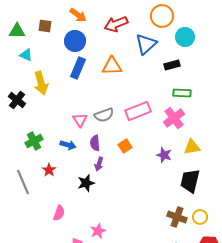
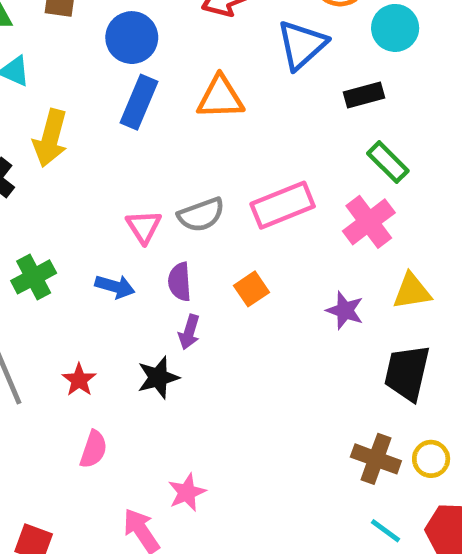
yellow arrow: (41, 83) -> (50, 138), turned 30
green rectangle: (182, 93) -> (388, 162), turned 42
red star: (49, 170) -> (79, 380), moved

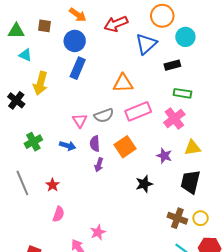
orange triangle: (220, 97) -> (123, 83), moved
green rectangle: (388, 162) -> (182, 93), turned -36
orange square: (251, 289) -> (125, 147), size x1.5
black star: (158, 378) -> (144, 184), moved

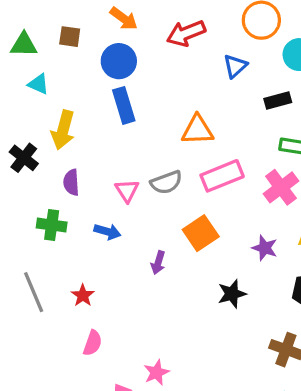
blue triangle: (146, 44) -> (235, 66), size x0.7
blue rectangle: (78, 68) -> (124, 105), turned -40
green cross: (33, 142) -> (52, 225), turned 36
purple semicircle: (95, 144) -> (71, 182), moved

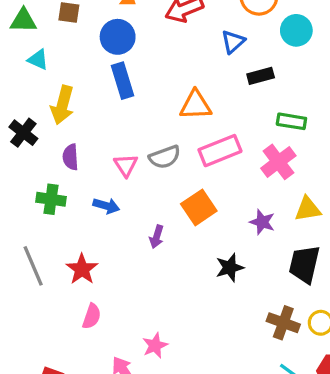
black rectangle: (278, 100) -> (261, 76), moved
red star: (83, 295) -> (82, 269), size x1.4

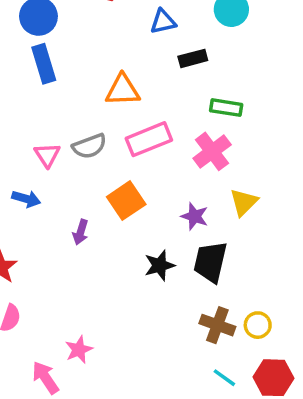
blue triangle: (233, 42) -> (163, 22), turned 30
yellow triangle: (308, 209) -> (244, 202), turned -36
black trapezoid: (304, 264) -> (210, 262), moved

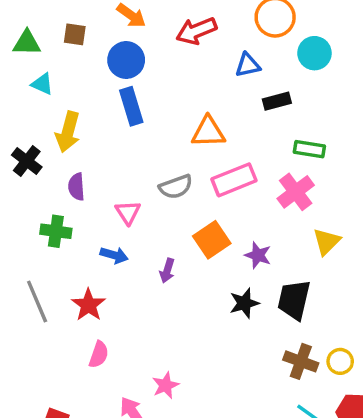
pink triangle: (47, 155) -> (128, 212), moved
blue arrow: (26, 199) -> (114, 255), moved
purple star: (195, 216) -> (258, 255), moved

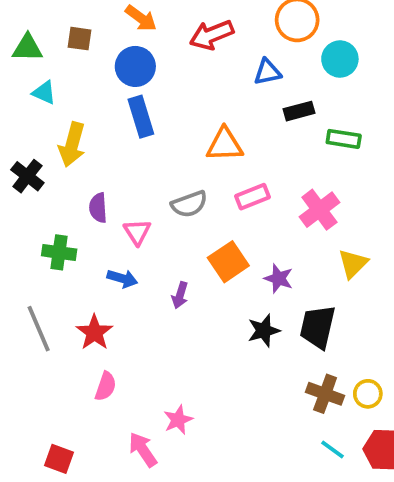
green rectangle: (309, 149) -> (344, 139), moved
pink rectangle: (234, 180) -> (252, 197), size x0.7
purple semicircle: (76, 187) -> (98, 208), moved

